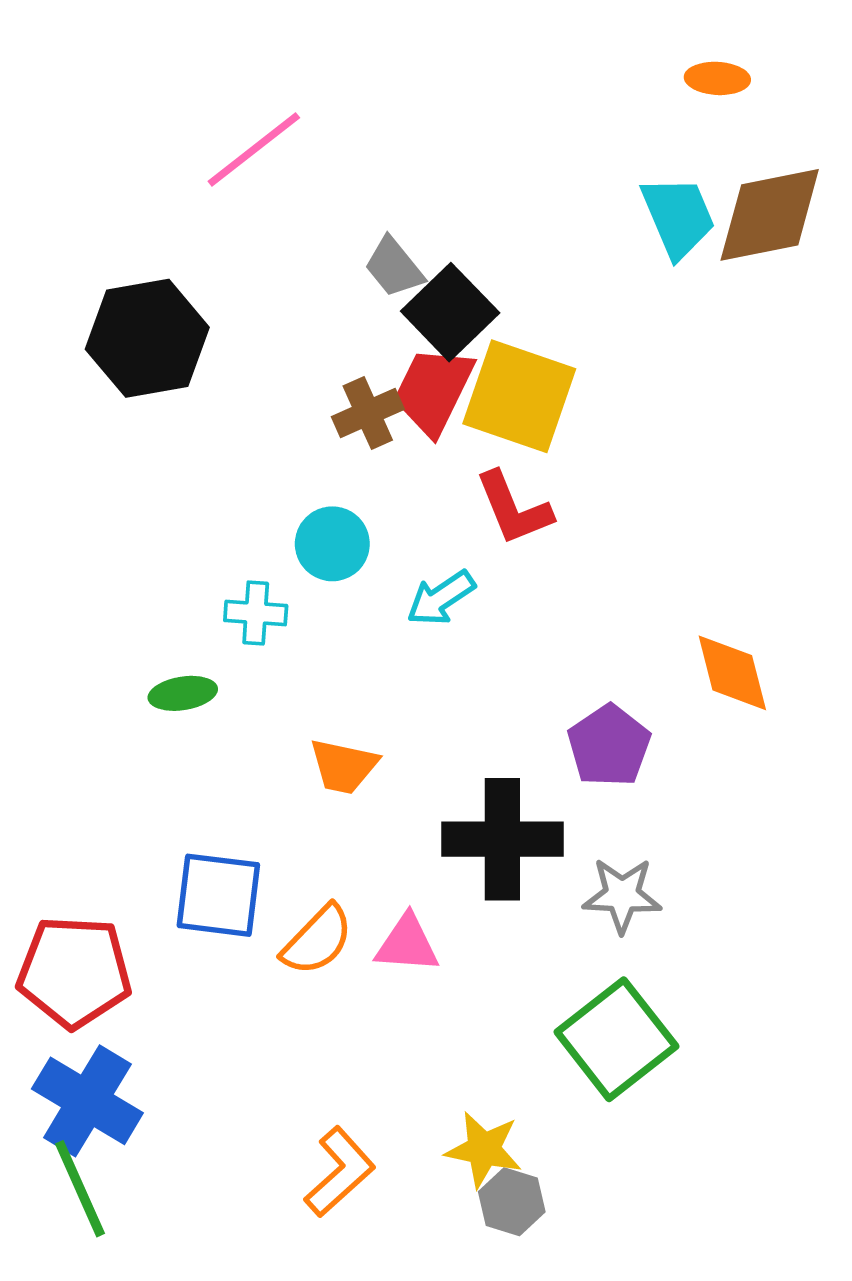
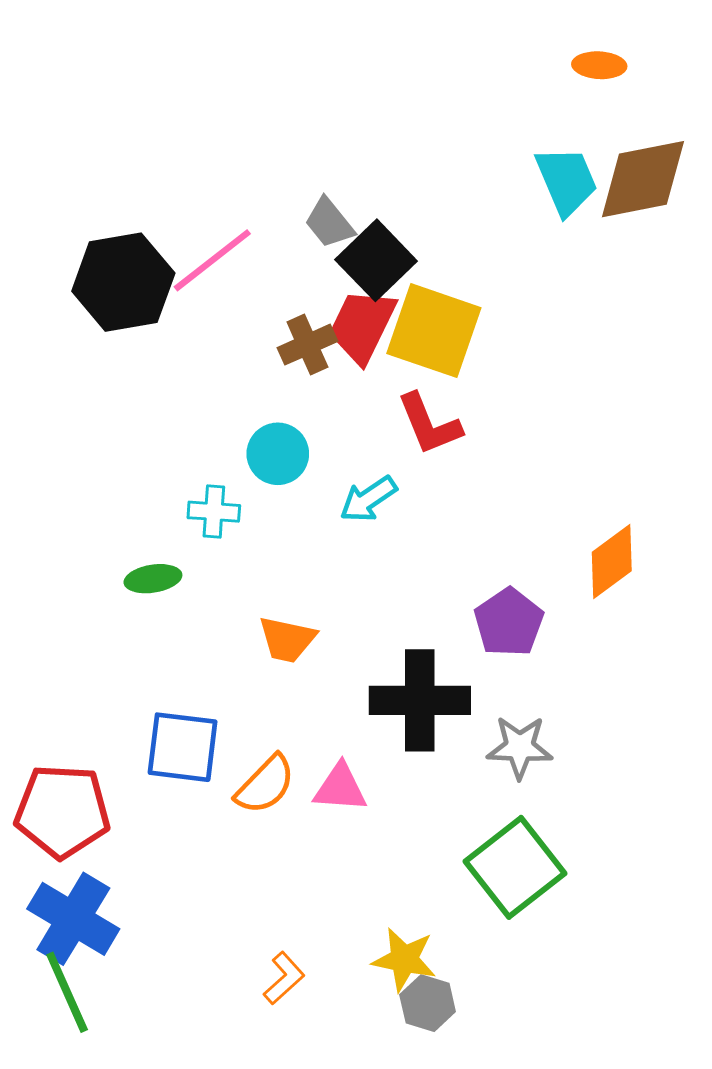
pink line: (254, 149) -> (212, 260), moved
orange diamond: (732, 673) -> (612, 561), turned 68
orange L-shape: (340, 1172) -> (284, 978), size x0.7

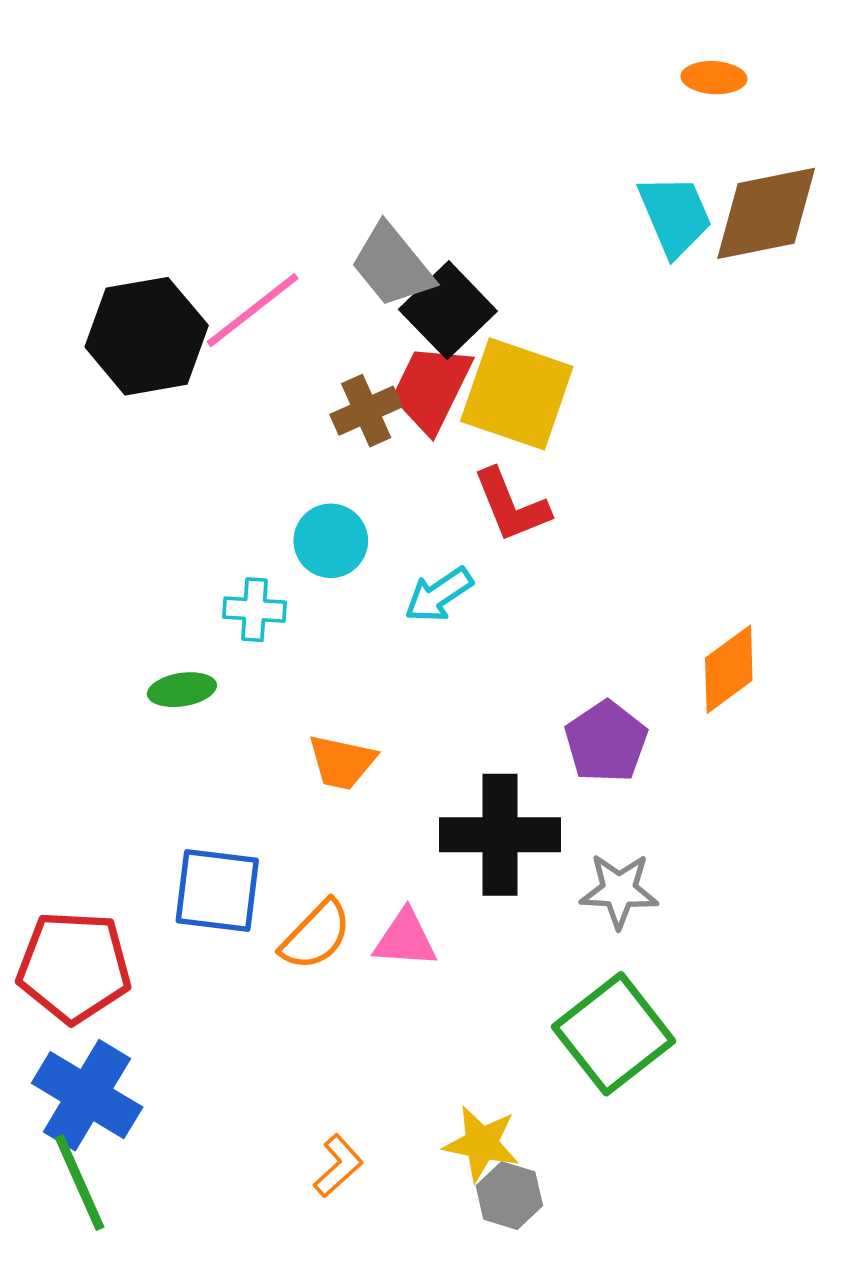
gray trapezoid: (329, 223) -> (392, 265), size x1.4

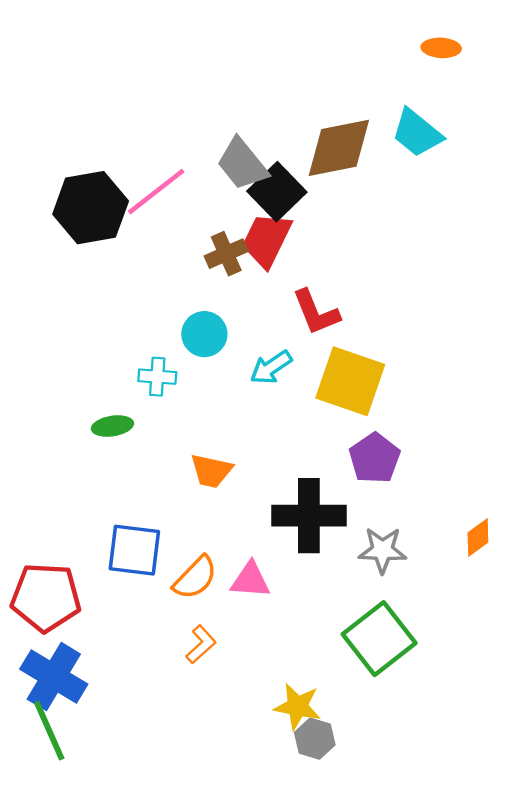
brown diamond: (766, 213) -> (339, 148), moved
cyan trapezoid: (675, 215) -> (417, 133), turned 152
yellow square: (517, 394) -> (350, 381), moved
orange diamond: (729, 669) -> (478, 537), moved, size x0.7
orange L-shape: (338, 1166) -> (201, 644), moved

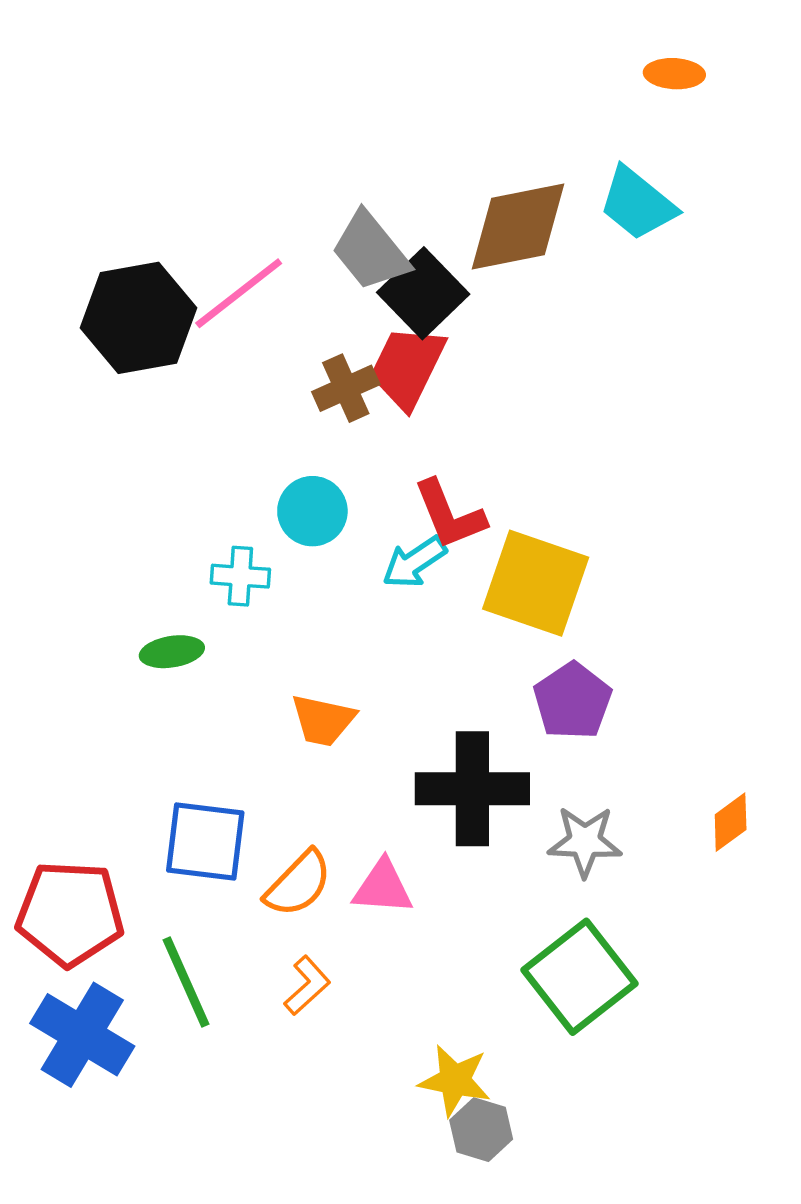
red L-shape: (316, 312) -> (449, 515), moved
green line: (49, 731) -> (186, 982), moved

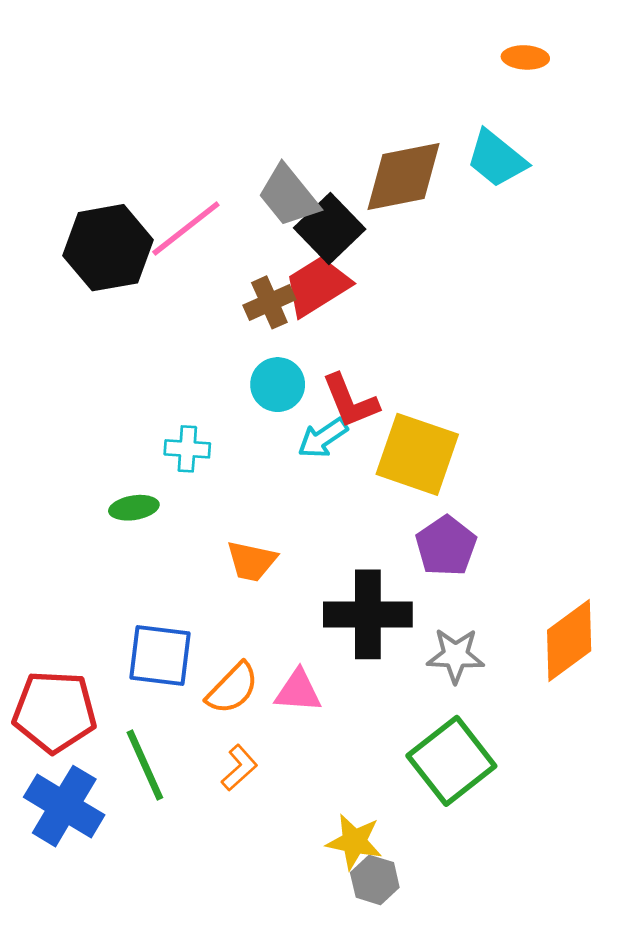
red trapezoid: (407, 367) -> (317, 286), turned 32
cyan circle: (312, 511) -> (278, 385), moved
orange diamond: (731, 822) -> (569, 640), size x1.8

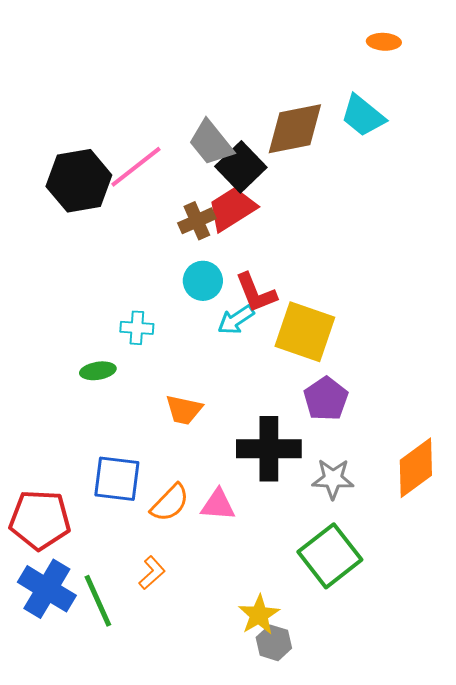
green line: (145, 765) -> (98, 601), moved
orange L-shape: (239, 768) -> (152, 573), moved
yellow star: (354, 842) -> (259, 615), turned 30

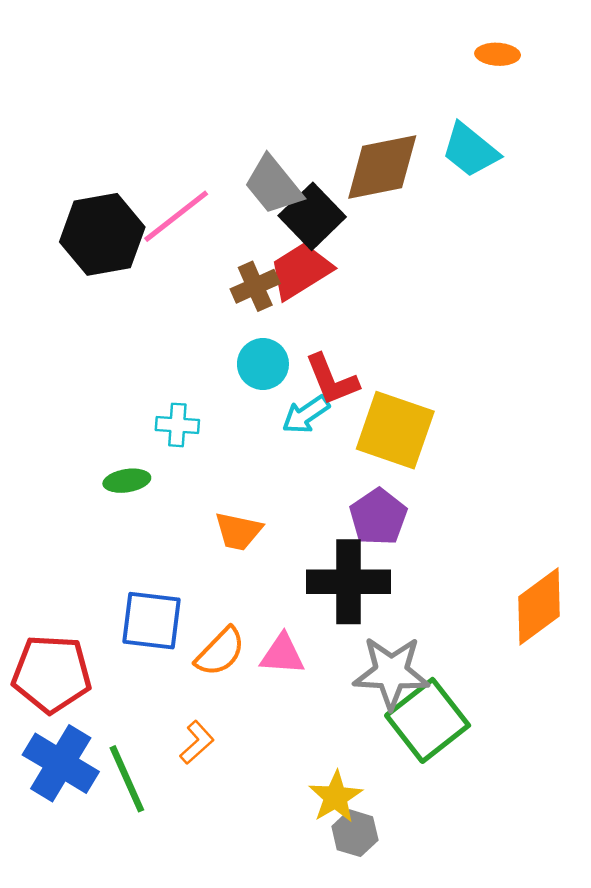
purple pentagon: (326, 399) -> (378, 517), moved
gray star: (333, 479) -> (391, 672), moved, size x1.4

